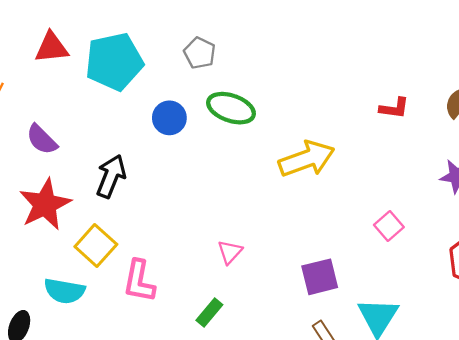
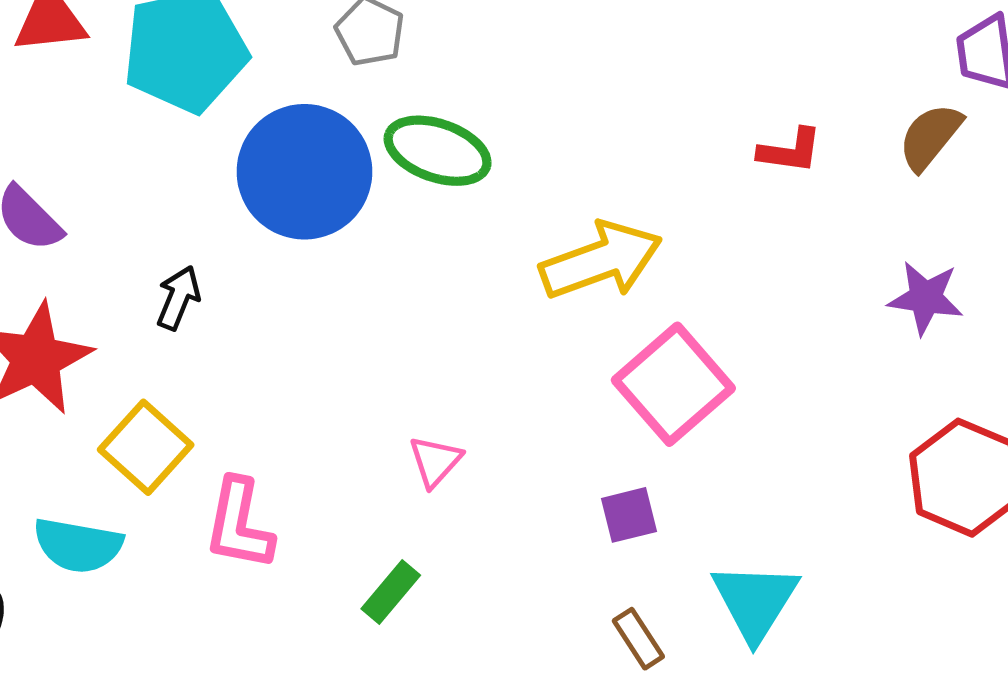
blue circle: (169, 118) -> (304, 172), size x1.8
black arrow: (111, 176) -> (178, 298), size x0.7
pink square: (389, 226) -> (673, 384), moved, size x1.8
purple square: (320, 277) -> (629, 515), size x0.7

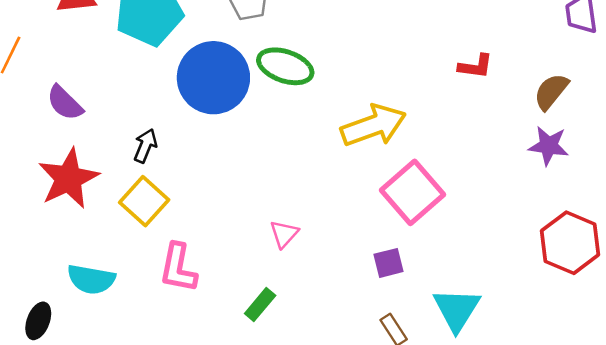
brown semicircle: (930, 137) -> (551, 92), moved
yellow square: (146, 447) -> (144, 201), moved

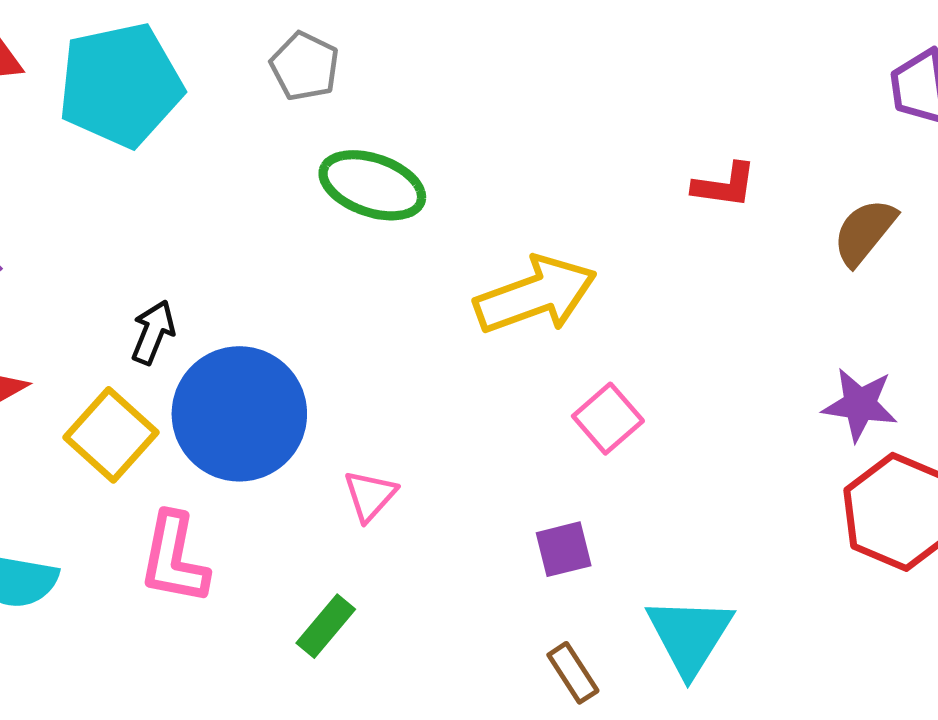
blue circle: (213, 78) -> (239, 414), moved
black arrow: (145, 146) -> (153, 332), moved
purple star: (549, 146) -> (860, 405), moved
pink square: (413, 192) -> (608, 419), size x0.6

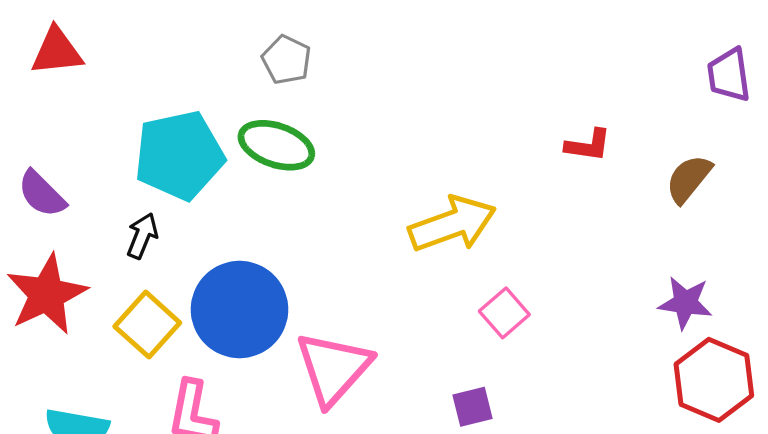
cyan pentagon: (120, 85) -> (179, 155), moved
green ellipse: (372, 185) -> (276, 145), moved
black arrow: (153, 332) -> (142, 236), moved
pink triangle: (370, 496) -> (333, 368), size x2.0

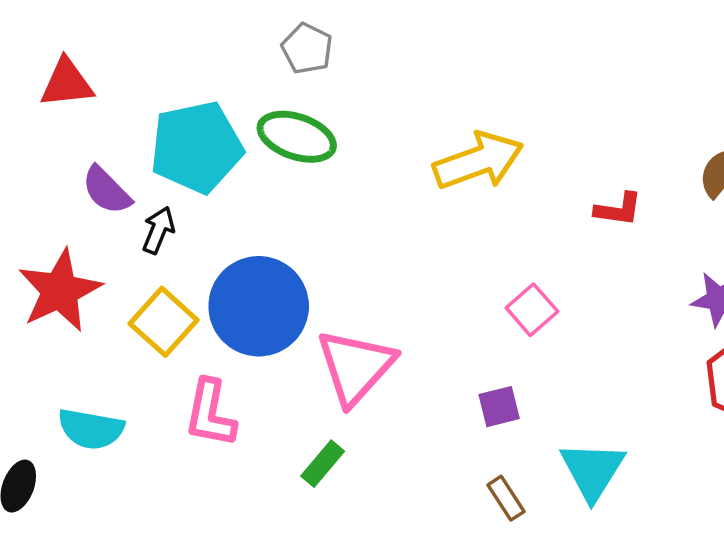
red triangle: (57, 51) -> (67, 83), moved
red L-shape: (588, 145) -> (618, 209), moved
purple semicircle: (42, 194) -> (106, 190), moved
yellow arrow: (452, 224) -> (478, 161), moved

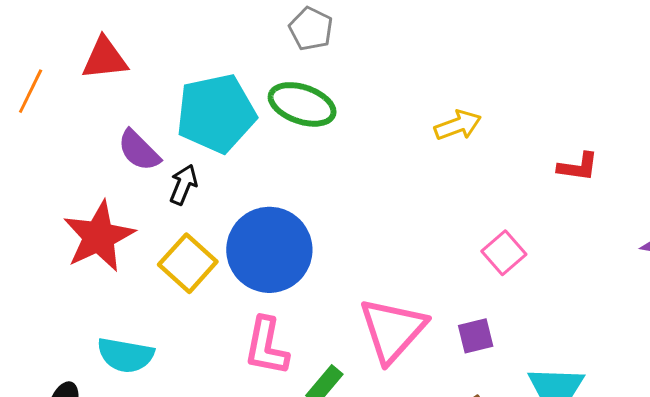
yellow arrow: (478, 161) -> (458, 125), size x0.6
pink triangle: (356, 367) -> (393, 330), moved
pink L-shape: (210, 413) -> (266, 346), moved

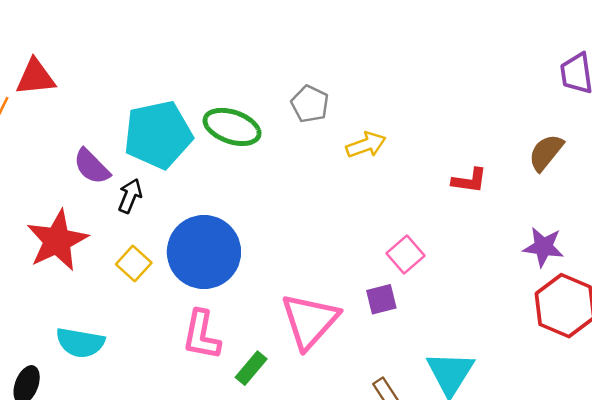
gray pentagon: (311, 29) -> (310, 104), moved
red triangle: (105, 58) -> (36, 77), moved
yellow square: (188, 263) -> (134, 263), size x0.7
purple square: (476, 336) -> (381, 299), moved

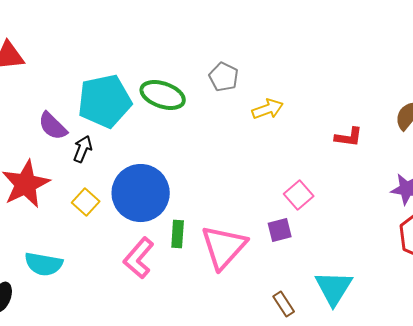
pink L-shape: (201, 335) -> (139, 258), turned 30
green rectangle: (251, 368) -> (178, 234), moved, turned -36

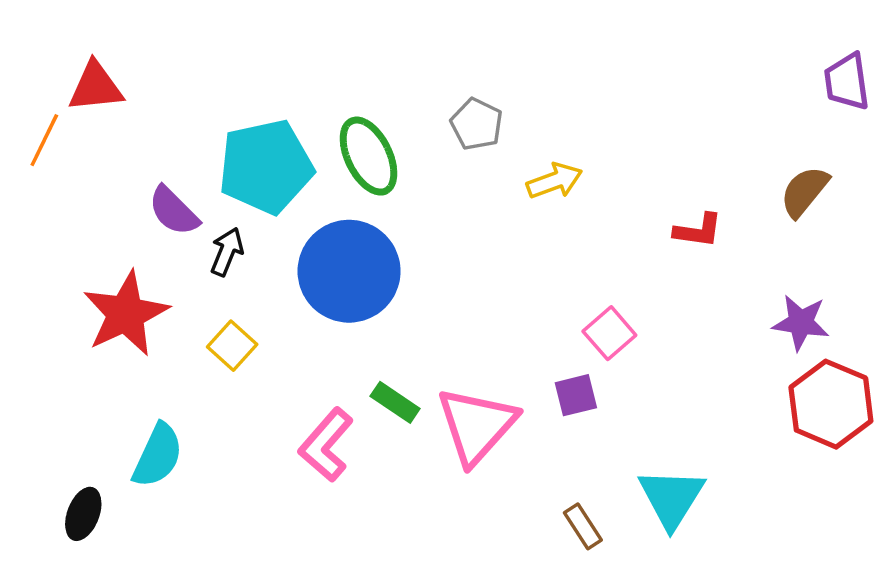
green ellipse: (163, 95) -> (369, 156), turned 45
blue circle: (141, 193) -> (349, 271), moved
green rectangle: (178, 234) -> (395, 402), turned -60
cyan semicircle: (44, 264) -> (158, 455), turned -75

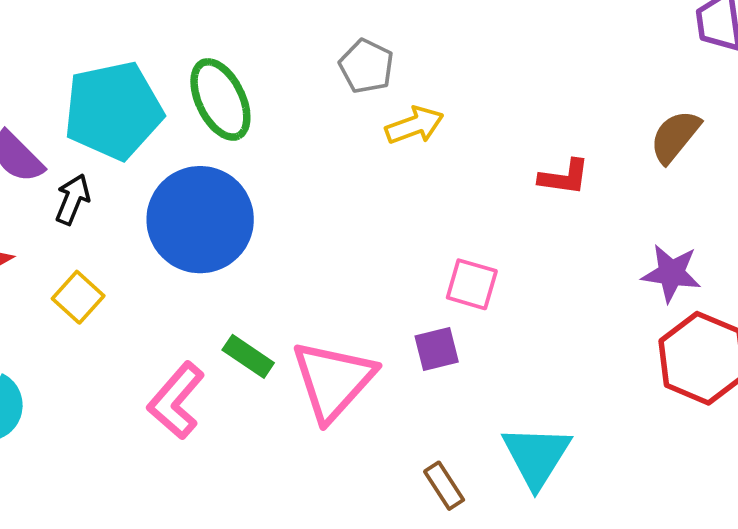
gray pentagon: (477, 124) -> (366, 66), moved
pink square: (609, 333) -> (472, 284), turned -33

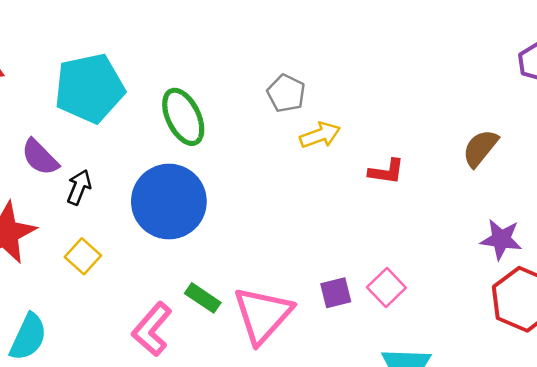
cyan pentagon: (113, 111) -> (89, 88), moved
brown semicircle: (675, 136) -> (480, 148), moved
red L-shape: (564, 177) -> (386, 172), moved
pink square: (472, 284) -> (386, 287), moved, turned 30

